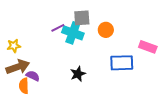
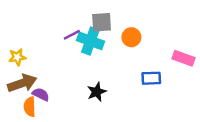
blue rectangle: (122, 63) -> (151, 78), size x0.7

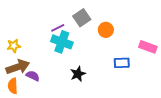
gray square: (102, 22) -> (82, 18), turned -30
cyan cross: (90, 41) -> (62, 42), moved
orange semicircle: (30, 107) -> (13, 86), moved

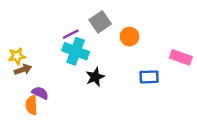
brown arrow: (18, 67) -> (23, 70), moved, size x0.6
black star: (78, 74) -> (95, 77), moved
orange semicircle: (13, 86) -> (32, 105), moved

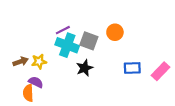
gray square: (100, 22) -> (89, 41), moved, turned -36
yellow star: (17, 56) -> (39, 62), moved
pink rectangle: (181, 57) -> (160, 71), moved, turned -66

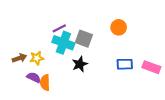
orange circle: (115, 32) -> (119, 27), moved
pink rectangle: (160, 71) -> (151, 67), turned 66
orange semicircle: (28, 93) -> (45, 83), moved

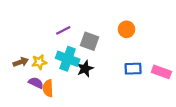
cyan cross: (63, 43) -> (68, 59), moved

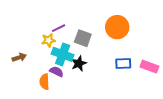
orange circle: (127, 29) -> (117, 27), size x1.5
yellow star: (39, 62) -> (48, 40), moved
purple semicircle: (36, 83) -> (57, 72), moved

